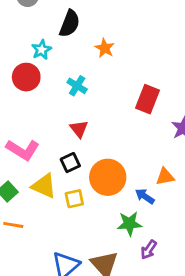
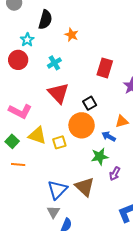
cyan cross: (77, 86) -> (54, 63), turned 32
red triangle: (79, 129) -> (58, 93), size x1.6
black square: (70, 163) -> (90, 103), moved

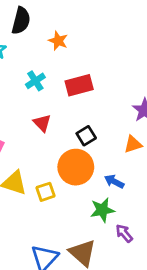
red rectangle: (105, 68) -> (79, 85), moved, turned 60
red triangle: (58, 93) -> (42, 123), size x0.6
orange triangle: (122, 121) -> (133, 144), moved
purple arrow: (115, 174) -> (124, 233), turned 112

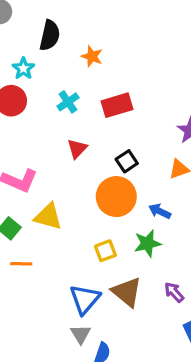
red triangle: (42, 123) -> (77, 149), turned 30
yellow square: (45, 192) -> (105, 251), moved
purple arrow: (124, 233) -> (174, 292), moved

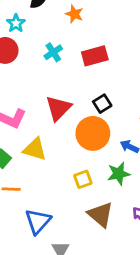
red triangle: (77, 149) -> (58, 108), moved, size x1.5
blue triangle: (85, 299) -> (38, 221), moved

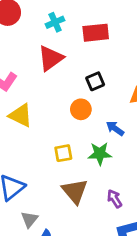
red triangle: (58, 108) -> (51, 58), moved
orange circle: (93, 133) -> (81, 109), size x0.6

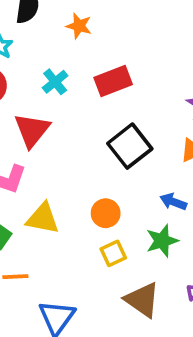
red triangle: (51, 58) -> (32, 130), moved
black square: (95, 81) -> (130, 146), size x1.6
orange circle: (81, 109) -> (106, 213), moved

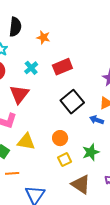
blue arrow: (173, 202) -> (97, 120), moved

